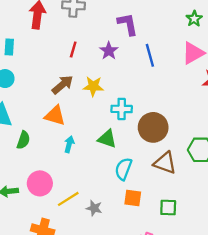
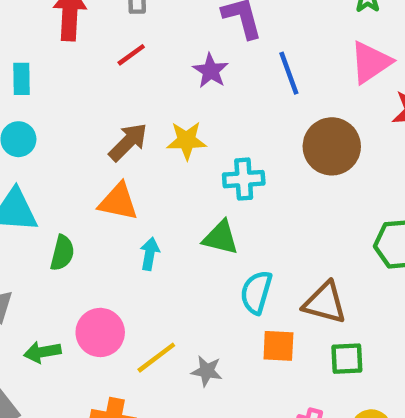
red line: (73, 49) -> (131, 55), moved, turned 42
brown circle: (153, 127) -> (332, 146), moved
brown triangle: (165, 163) -> (325, 303), moved

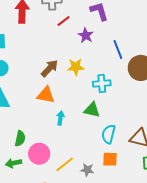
red line: (131, 55) -> (64, 21), moved
blue line: (289, 73) -> (118, 49), moved
green semicircle: (62, 253) -> (20, 139), moved
orange square: (278, 346) -> (110, 159), moved

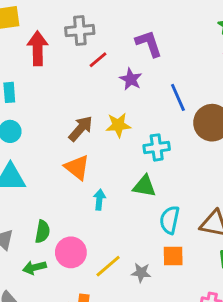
orange triangle: (46, 95) -> (77, 167), turned 30

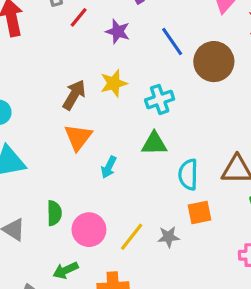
orange triangle: (77, 167) -> (78, 137), turned 40
cyan arrow: (99, 200) -> (109, 167), turned -150
green arrow: (34, 267) -> (66, 270), moved

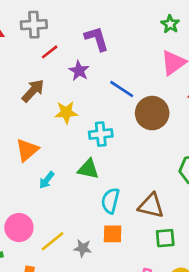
blue line: (172, 41) -> (122, 89), turned -35
brown arrow: (74, 95) -> (33, 91), moved

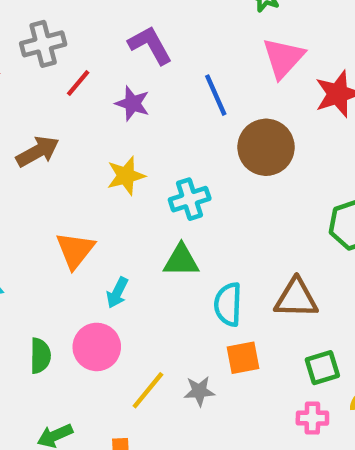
blue line: (122, 89) -> (216, 95), moved, turned 45
brown arrow: (33, 91) -> (38, 151), moved, turned 30
pink circle: (19, 228) -> (97, 347), moved
green square: (165, 238) -> (322, 368), moved

